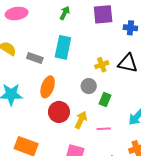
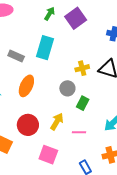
purple square: (103, 14) -> (76, 18), moved, turned -35
red circle: (59, 112) -> (28, 125), moved

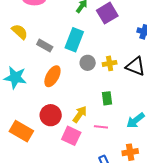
gray circle: (67, 88) -> (88, 63), moved
green rectangle: (83, 103) -> (107, 98), turned -40
pink square: (48, 155) -> (71, 136), moved

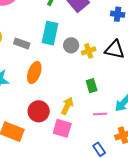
gray circle: (88, 63) -> (71, 45), moved
pink line: (101, 127) -> (100, 114), moved

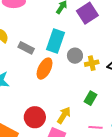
orange ellipse: (34, 73) -> (45, 69), moved
green rectangle: (92, 86) -> (91, 98), turned 40

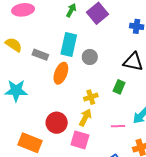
yellow cross: (92, 63) -> (91, 97), moved
green rectangle: (91, 98) -> (119, 87), moved

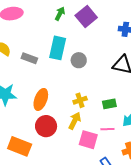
orange ellipse: (61, 73) -> (41, 99), moved
green rectangle: (119, 87) -> (109, 104), moved, turned 56
pink square: (80, 140) -> (88, 140), moved

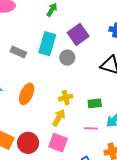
purple square: (86, 16) -> (78, 34), moved
red circle: (46, 126) -> (28, 143), moved
pink square: (88, 140) -> (58, 143), moved

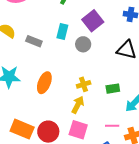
cyan rectangle: (47, 44) -> (62, 32), size x0.7
pink line: (91, 128) -> (112, 126), moved

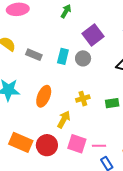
cyan rectangle: (62, 32) -> (63, 56), moved
yellow arrow: (78, 105) -> (64, 119), moved
pink line: (112, 126) -> (99, 146), moved

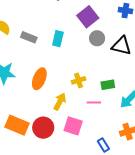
gray circle: (83, 58) -> (97, 38), moved
pink line: (99, 146) -> (94, 103), moved

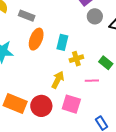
cyan rectangle: (58, 39) -> (62, 42), moved
orange ellipse: (39, 79) -> (36, 39), moved
green rectangle: (108, 85) -> (106, 63), turned 48

